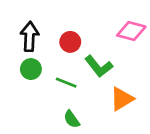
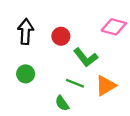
green circle: (31, 69) -> (26, 74), moved
green line: (66, 83) -> (75, 83), moved

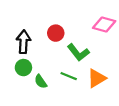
black arrow: (26, 32) -> (23, 42), moved
green semicircle: (62, 103) -> (41, 82), moved

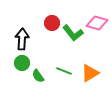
red circle: (56, 33) -> (52, 23), moved
green L-shape: (78, 52) -> (73, 33), moved

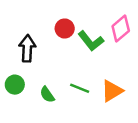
pink diamond: (97, 23) -> (121, 28), turned -55
green circle: (22, 63) -> (15, 85), moved

